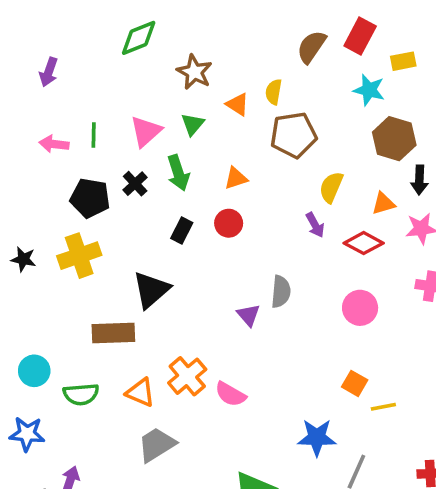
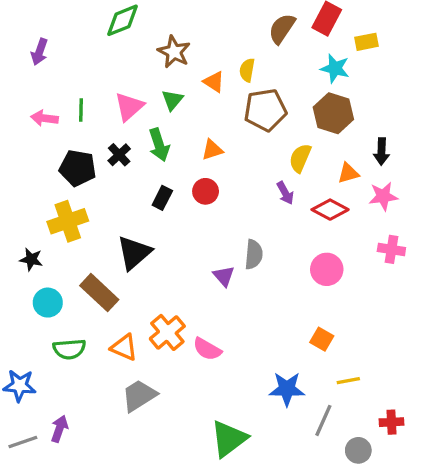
brown hexagon: (394, 139) -> (333, 113), moved
black star: (23, 259) -> (31, 259), moved
brown rectangle: (113, 333) -> (99, 293), turned 45
cyan circle: (34, 371) -> (48, 303), moved
yellow line: (383, 407) -> (348, 381), moved

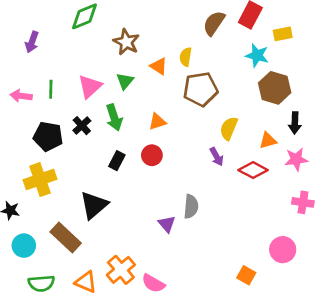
purple arrow: (39, 52) -> (32, 42), moved
brown hexagon: (333, 113) -> (275, 88), moved
pink circle: (327, 269) -> (283, 250), moved

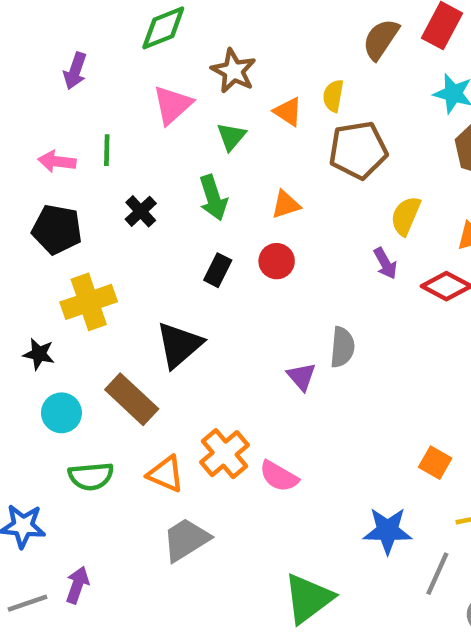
pink triangle: (90, 86) -> (172, 105), moved
black cross: (82, 126) -> (141, 211), moved
black pentagon: (48, 136) -> (57, 229), moved

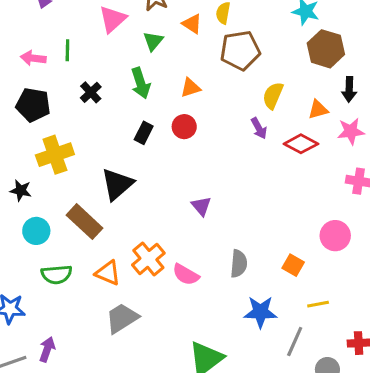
gray semicircle: (342, 347) -> (239, 264), moved

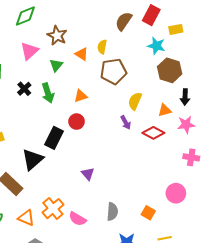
black cross: (91, 92) -> (24, 89), moved
black rectangle: (144, 133) -> (54, 138), moved, size x1.5

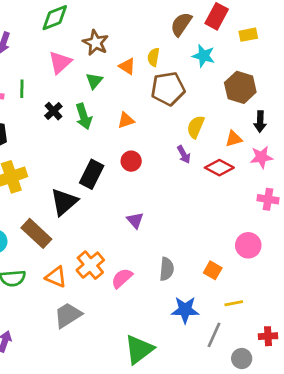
cyan star: (156, 46) -> (204, 56), moved
red circle: (77, 122) -> (131, 161), moved
pink semicircle: (78, 219) -> (122, 278), turned 108

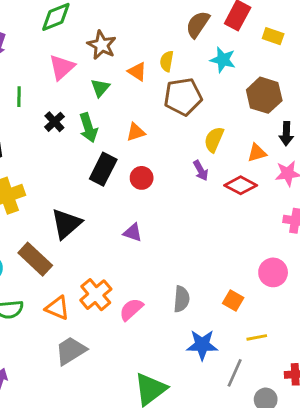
yellow rectangle: (248, 35) -> (273, 36), turned 30
black rectangle: (92, 174) -> (103, 169), moved
purple triangle: (135, 220) -> (133, 233), moved, turned -30

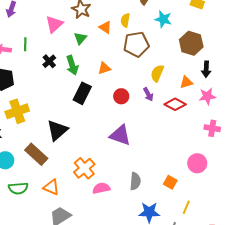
red circle: (142, 178) -> (121, 96), moved
purple triangle: (133, 233) -> (120, 135), moved, size x1.6
orange cross: (96, 295) -> (84, 168), moved
pink semicircle: (131, 309) -> (101, 188), turned 30
yellow line: (257, 337) -> (186, 207), turned -56

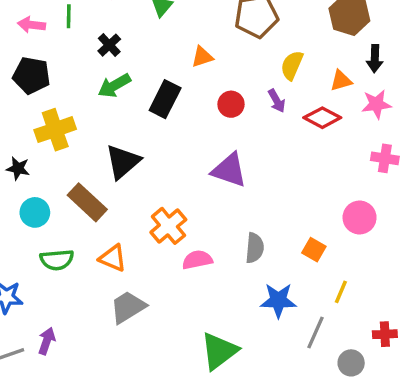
green arrow: (72, 65) -> (114, 86), moved, turned 78

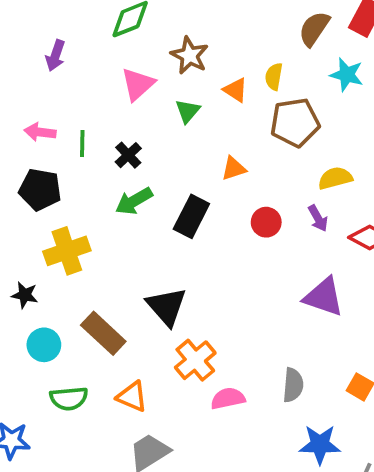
green line: (69, 16) -> (82, 144), moved
yellow semicircle: (292, 65) -> (335, 178), turned 52
black triangle: (123, 162) -> (167, 306), moved, turned -30
purple triangle: (229, 170) -> (324, 297), moved

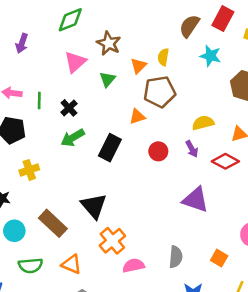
orange triangle: (236, 90) -> (138, 66), turned 42
brown pentagon: (295, 123) -> (160, 92), moved
yellow cross: (67, 251) -> (29, 170), size x0.7

